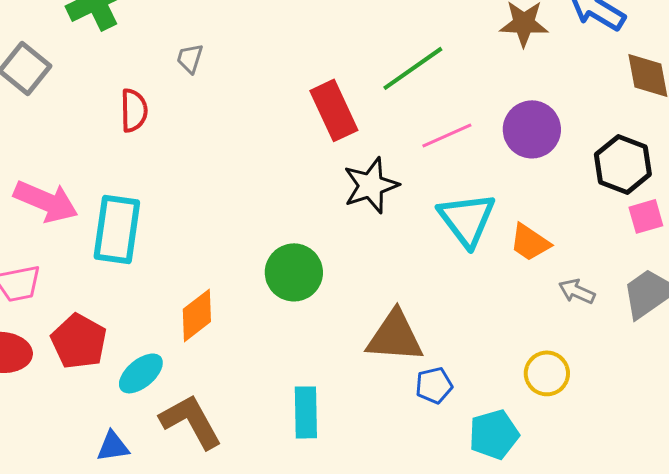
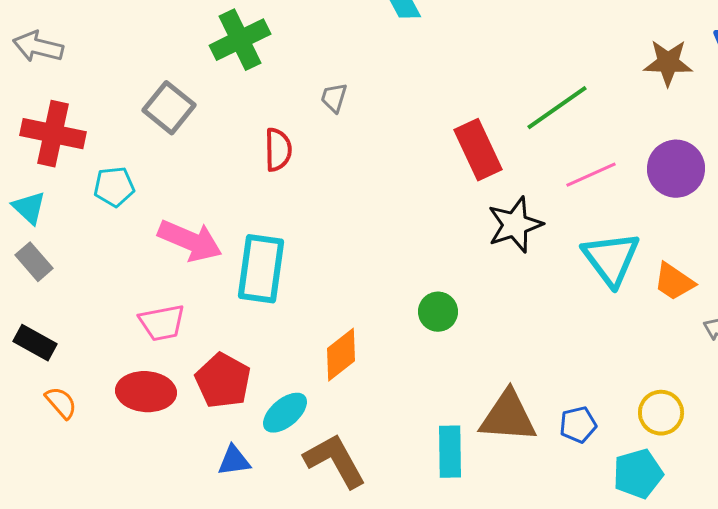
green circle: (294, 272) -> (438, 312), size x0.7
brown triangle: (395, 336) -> (508, 417), moved
yellow circle: (547, 373) -> (661, 413), moved
blue triangle: (113, 446) -> (234, 461), moved

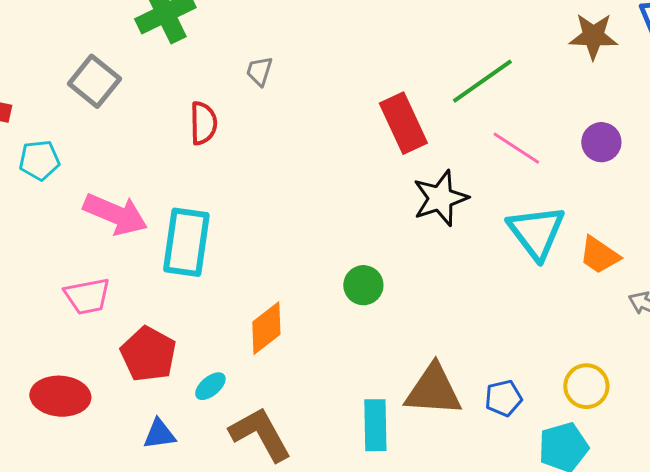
purple circle: (676, 169) -> (601, 142), size x0.7
pink line: (591, 175) -> (516, 148), turned 57
red ellipse: (146, 392) -> (60, 396), moved
cyan ellipse: (285, 413) -> (210, 386), size x0.7

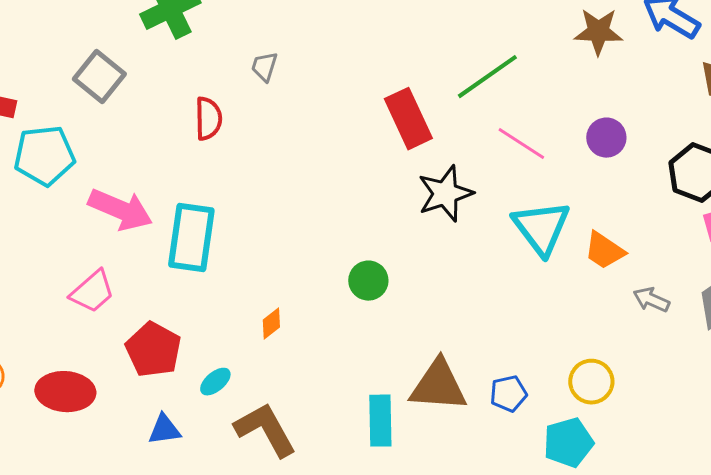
cyan pentagon: (39, 160) -> (44, 156), size x1.5
pink trapezoid: (87, 296) -> (92, 292), turned -30
orange diamond: (266, 328) -> (271, 324), size x0.6

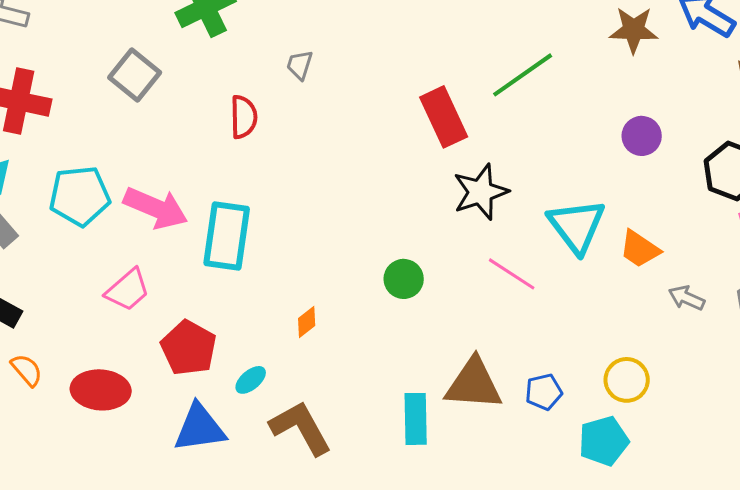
pink line: (521, 144) -> (512, 274), moved
cyan pentagon: (44, 156) -> (80, 196), moved
blue triangle: (164, 430) -> (200, 428), size x1.6

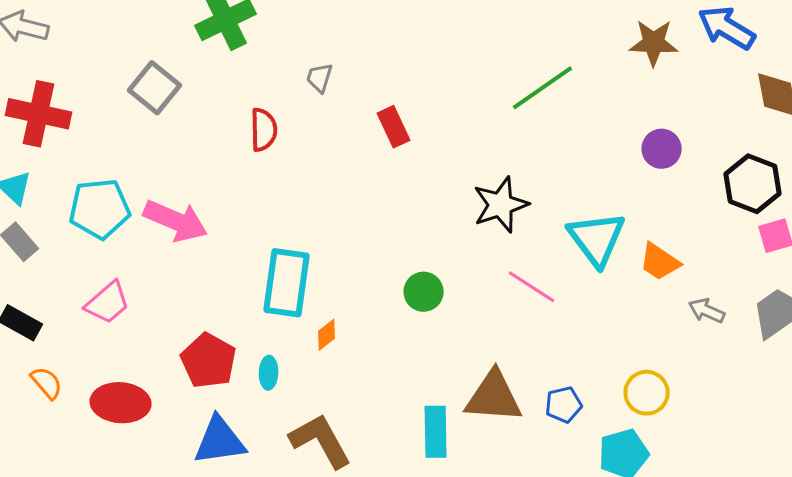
red rectangle: (444, 117) -> (394, 127), moved, size x0.7
cyan rectangle: (227, 236) -> (287, 283), moved
pink trapezoid: (128, 290) -> (108, 303), moved
cyan ellipse: (251, 380) -> (269, 373), moved, turned -48

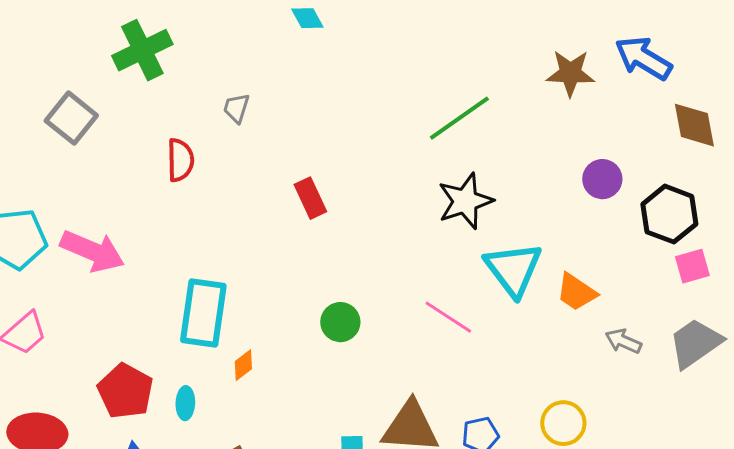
red rectangle: (394, 127) -> (310, 198), moved
purple circle: (662, 149) -> (602, 179), moved
black star: (501, 205) -> (465, 201), moved

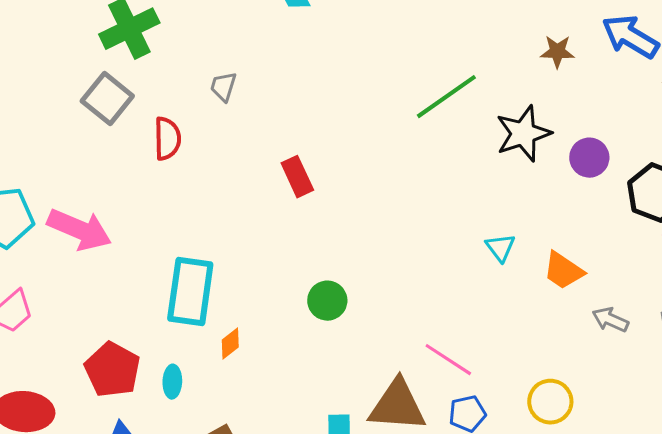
brown star: (570, 73) -> (557, 52), size x0.7
gray square: (71, 118) -> (107, 99), moved
black star: (465, 201) -> (523, 134), moved
cyan triangle: (513, 269) -> (500, 248), size x0.5
pink line: (448, 317) -> (448, 360), moved

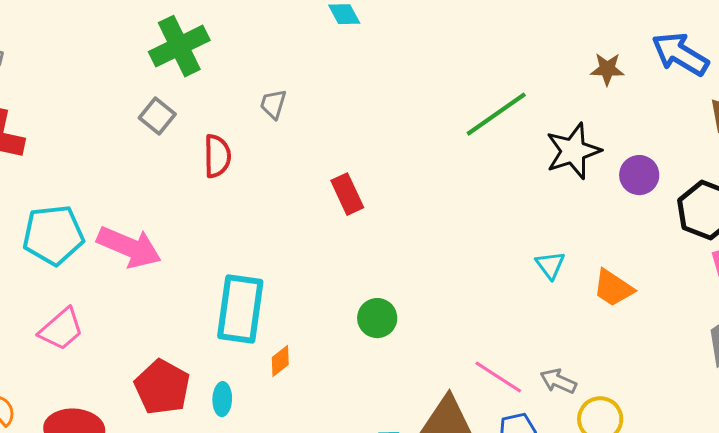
gray square: (107, 99) -> (157, 116), size x0.7
gray arrow: (610, 320) -> (558, 381), moved

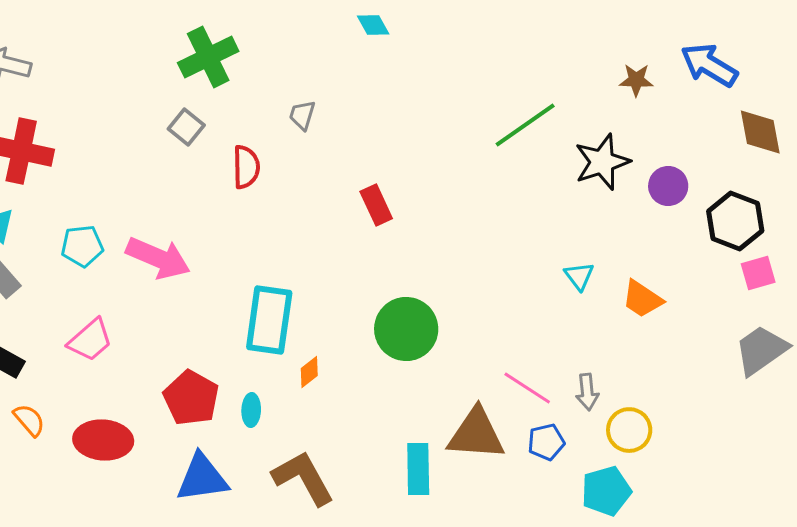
cyan pentagon: (53, 235) -> (82, 246), size x0.7
green circle: (377, 318) -> (406, 329), size x1.6
gray arrow: (558, 381) -> (587, 392), turned -120

